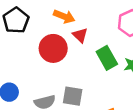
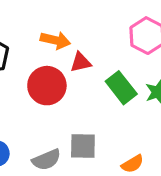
red triangle: (80, 35) -> (81, 62), turned -49

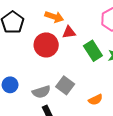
gray square: (83, 146) -> (65, 85), turned 30

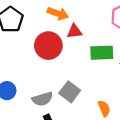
green rectangle: (93, 51) -> (102, 53), turned -60
orange semicircle: (95, 100) -> (104, 108), turned -88

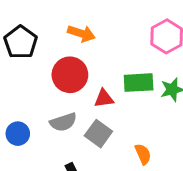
red triangle: (74, 31) -> (104, 98), moved
gray semicircle: (42, 99) -> (63, 122), moved

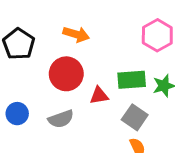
blue circle: (18, 134) -> (17, 114), moved
gray square: (98, 134) -> (135, 117), moved

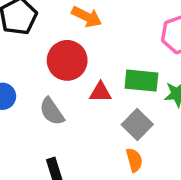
gray semicircle: (61, 119) -> (52, 111), turned 65

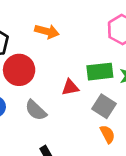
red circle: (67, 60) -> (19, 70), moved

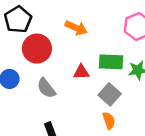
orange arrow: (47, 31) -> (76, 28), moved

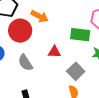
orange arrow: (76, 28) -> (39, 16), moved
green rectangle: (111, 62) -> (80, 35), moved

